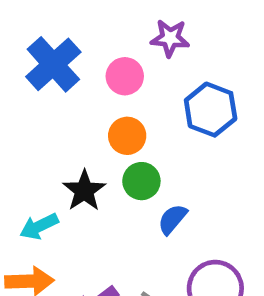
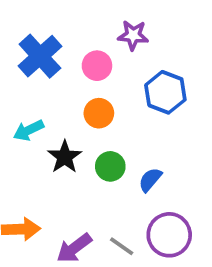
green circle: (141, 181) -> (110, 166), moved
blue semicircle: (172, 219) -> (150, 180), moved
cyan arrow: (39, 226) -> (29, 130), moved

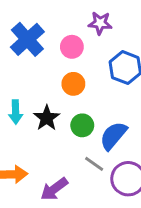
cyan arrow: (29, 130) -> (16, 112), moved, turned -65
blue semicircle: (150, 180) -> (113, 136), size x1.5
gray line: (122, 246) -> (94, 164), moved

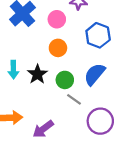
blue semicircle: (113, 136) -> (95, 74), moved
gray line: (94, 164) -> (74, 99), moved

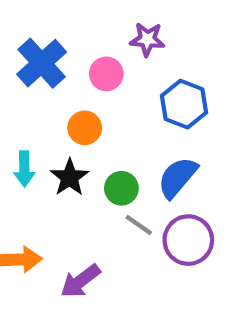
orange circle: (58, 48) -> (85, 128), moved
purple circle: (100, 121) -> (188, 240), moved

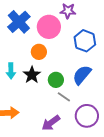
pink circle: (106, 74) -> (49, 27), size x1.5
purple circle: (188, 240) -> (87, 116), moved
purple arrow: (80, 281) -> (51, 123), moved

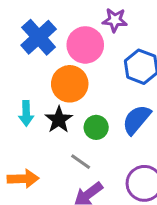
orange circle: (39, 52) -> (70, 84), size x1.5
gray line: (64, 97) -> (81, 162), moved

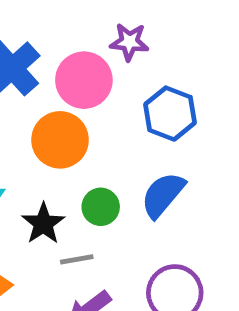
black star: (59, 120) -> (43, 224), moved
gray line: (81, 162) -> (77, 259), turned -45

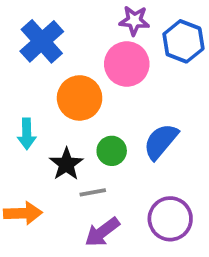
pink circle: (84, 80) -> (127, 64), moved
blue hexagon: (170, 114) -> (183, 41), moved

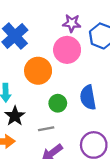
blue semicircle: (161, 141) -> (88, 97), turned -50
black star: (66, 164) -> (15, 116), moved

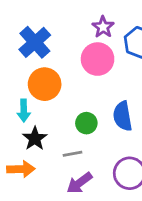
purple star: (72, 23) -> (103, 27), turned 30
orange circle: (38, 71) -> (45, 84), moved

